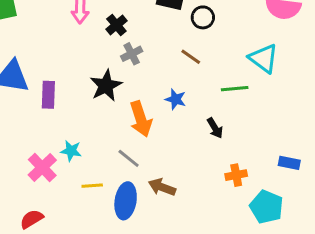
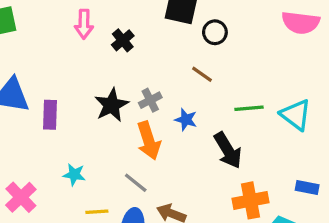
gray cross: (132, 54) -> (150, 100), moved
cyan triangle: (263, 58) -> (296, 115), moved
black arrow: (215, 128) -> (228, 150), size x1.6
pink cross: (42, 167) -> (21, 197), moved
orange cross: (236, 175) -> (251, 200), size x1.5

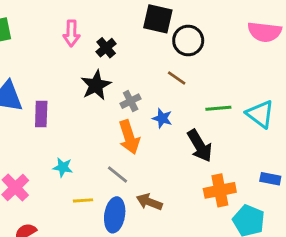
black circle: (215, 32) -> (188, 41), size x1.4
black star: (111, 105) -> (96, 85), moved

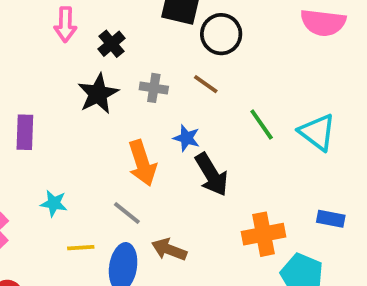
gray cross: (131, 101) -> (154, 88), moved, turned 36
green line: (218, 108) -> (262, 125), turned 60
black arrow: (200, 146) -> (212, 175), moved

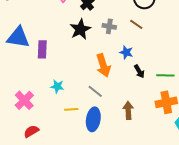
green line: (262, 125) -> (165, 75), moved, turned -54
black arrow: (212, 175) -> (139, 71), size x0.6
brown arrow: (169, 250) -> (128, 110), moved, turned 66

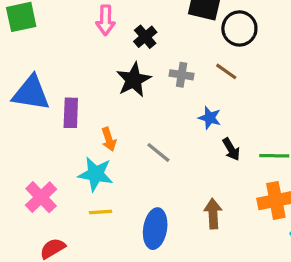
orange arrow: (103, 65) -> (109, 139), moved, size x0.6
cyan star: (57, 86) -> (96, 174), size x1.5
gray line: (95, 91) -> (158, 153), moved
yellow line: (71, 109) -> (101, 212), moved

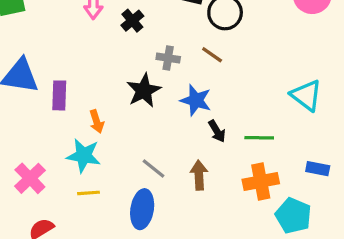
black star: (134, 80) -> (144, 91), moved
blue star: (210, 118) -> (196, 100), size x1.4
gray line: (158, 153) -> (154, 169), moved
brown arrow: (213, 214) -> (199, 175), moved

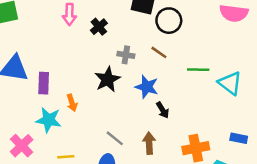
green line: (259, 138) -> (198, 70), moved
cyan star: (84, 156) -> (49, 120), moved

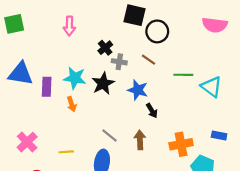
black cross: (99, 27) -> (105, 48), moved
cyan star: (49, 120) -> (75, 78), moved

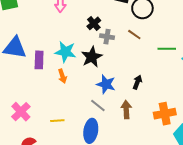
blue star: (138, 90) -> (106, 84), moved
black arrow: (152, 111) -> (137, 82), turned -128

